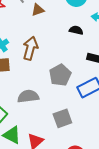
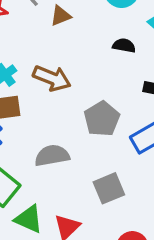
brown arrow: (30, 48) -> (52, 78), turned 100

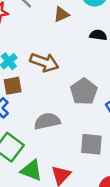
brown triangle: (61, 16) -> (61, 14), moved
gray square: (109, 188) -> (91, 144), turned 30

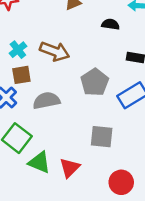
gray semicircle: (47, 121) -> (46, 101), moved

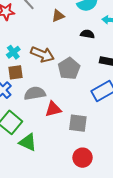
gray pentagon: (95, 82) -> (69, 69), moved
red triangle: (70, 168) -> (53, 109), moved, turned 30
red circle: (121, 182) -> (82, 158), moved

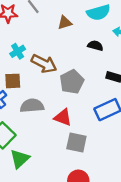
cyan cross: (13, 52) -> (18, 51), moved
red triangle: (53, 109) -> (63, 117), moved, turned 30
green triangle: (28, 142) -> (20, 159), turned 48

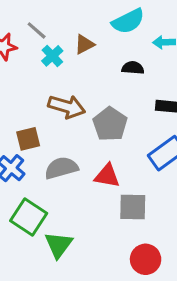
cyan cross: (18, 51) -> (52, 56), moved

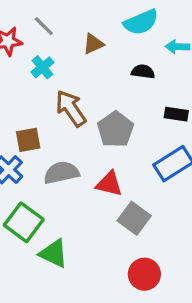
cyan cross: (52, 56) -> (42, 67), moved
brown arrow: (67, 107) -> (71, 108), turned -144
gray square: (133, 207) -> (134, 218), turned 32
green triangle: (59, 245) -> (54, 253), turned -44

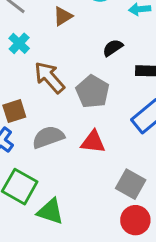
black semicircle: (143, 72) -> (113, 48), moved, turned -35
gray square: (134, 218) -> (131, 184), moved

